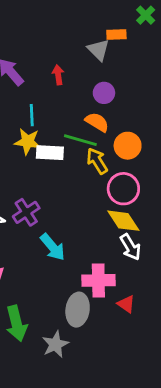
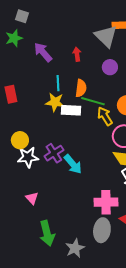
gray triangle: (98, 50) -> (106, 36), size x1.4
orange semicircle: (97, 122) -> (81, 88), moved, turned 66
cyan arrow: (53, 247) -> (73, 164), moved
gray ellipse: (78, 310) -> (102, 230), moved

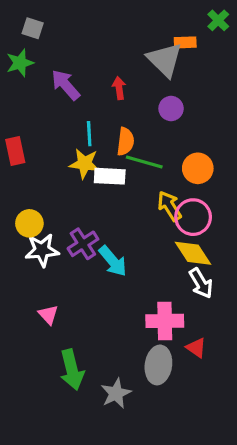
yellow arrow: (105, 116) -> (169, 206), moved

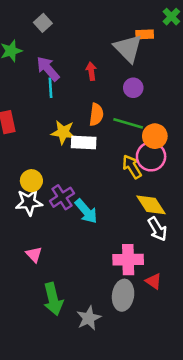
gray square: (33, 28) -> (43, 23), moved, turned 30
cyan line: (89, 134) -> (51, 88), moved
green line: (144, 162) -> (128, 123), moved
pink circle: (193, 217) -> (151, 156), moved
yellow circle: (29, 223) -> (31, 181), moved

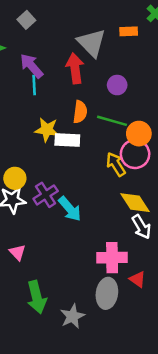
gray triangle: (128, 48) -> (92, 43), moved
red arrow: (91, 71) -> (75, 68), size x1.6

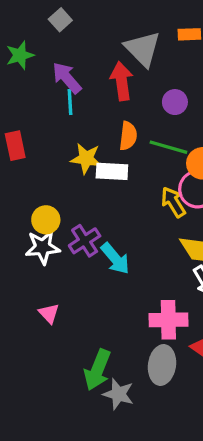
green arrow: (37, 297) -> (97, 370), moved, turned 36
gray star: (72, 316) -> (118, 394), turned -30

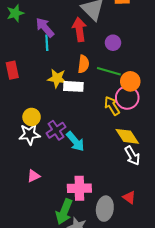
pink triangle: (49, 313) -> (34, 176), turned 48
pink cross: (168, 320) -> (79, 188), moved

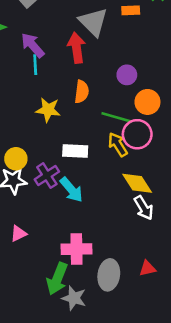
purple circle: (113, 43) -> (127, 75), moved
green line: (109, 71) -> (117, 117), moved
orange circle: (130, 81) -> (147, 102), moved
white rectangle: (73, 86) -> (75, 151), moved
red triangle: (129, 197) -> (147, 268), moved, turned -48

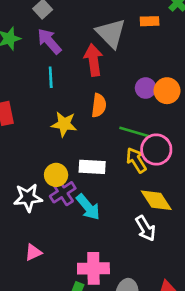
purple arrow: (33, 45) -> (49, 41), moved
orange circle: (147, 102) -> (167, 91), moved
yellow circle: (16, 159) -> (56, 175), moved
white arrow: (144, 208) -> (146, 228), moved

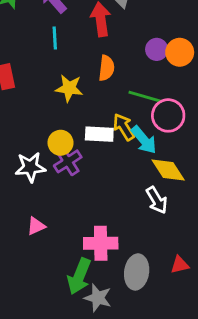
yellow arrow: (136, 160) -> (124, 127), moved
cyan arrow: (88, 207) -> (144, 140), moved

